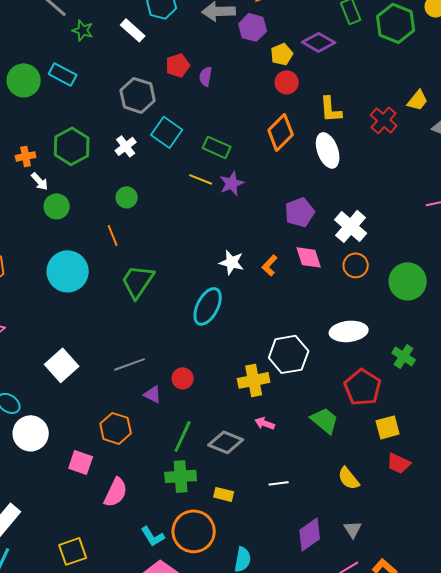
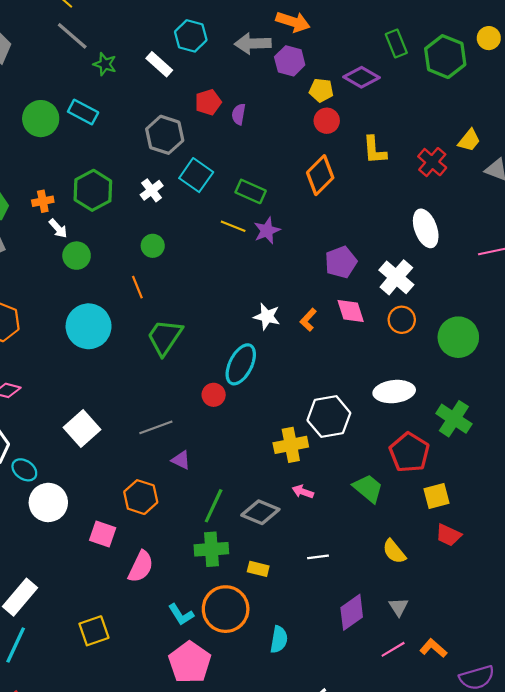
yellow pentagon: (282, 54) -> (321, 90), turned 30
white ellipse: (328, 150) -> (426, 228), moved
green cross: (404, 356) -> (454, 419), size x1.4
red circle: (183, 378) -> (214, 395), moved

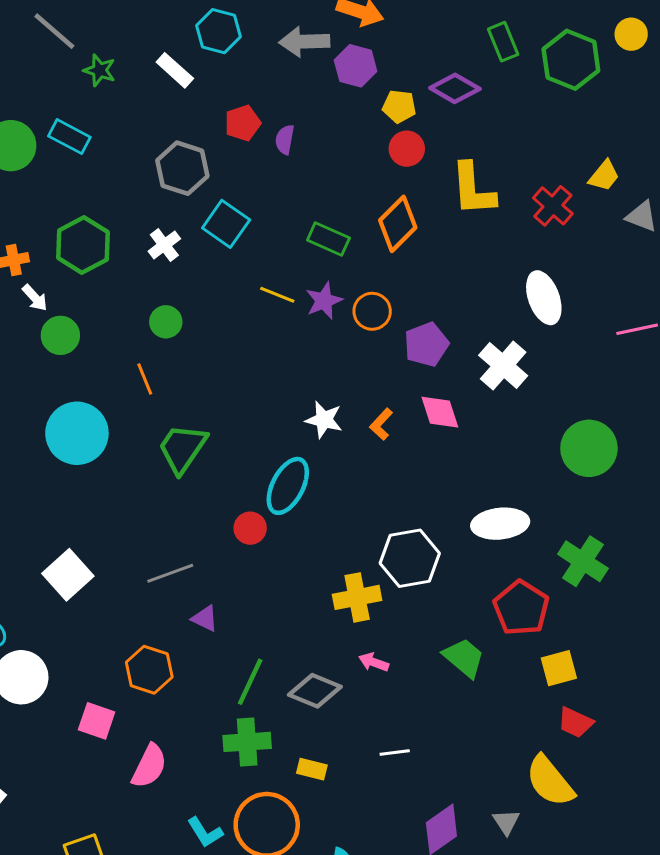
yellow L-shape: (375, 150) -> (473, 189), size x1.4
green rectangle: (251, 191) -> (328, 239), moved
orange circle: (402, 320) -> (372, 311), moved
yellow semicircle: (394, 551) -> (550, 781), moved, size x1.5

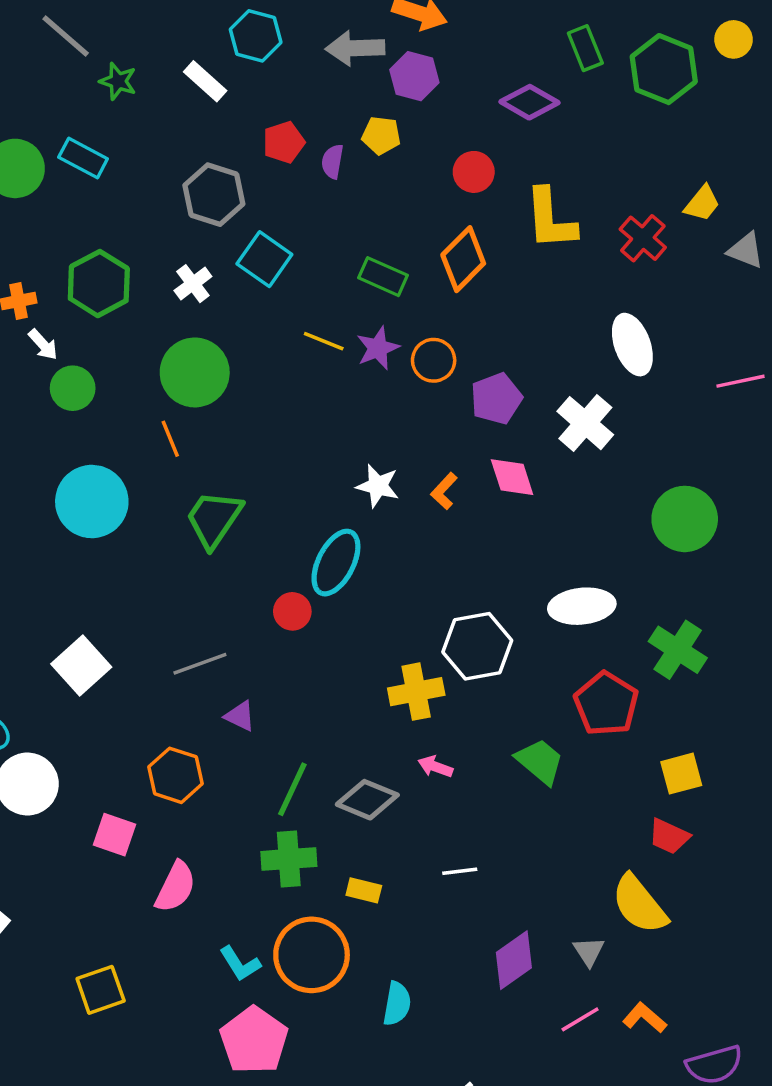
yellow pentagon: (399, 106) -> (381, 135), moved
green circle: (166, 322) -> (195, 372), size x1.8
yellow square: (559, 668) -> (681, 774), moved

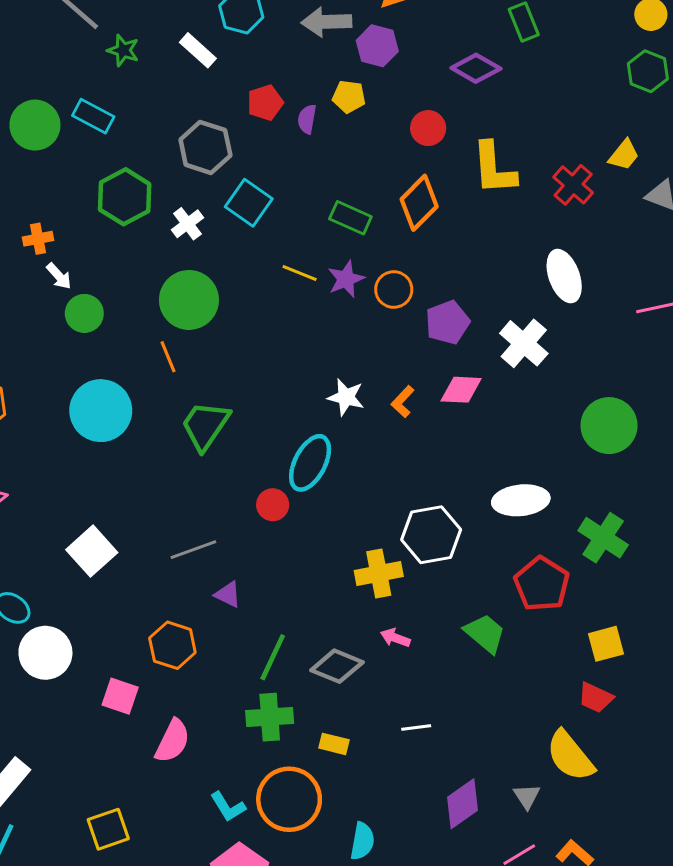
green hexagon: (664, 69) -> (648, 71), moved, size x0.7
green hexagon: (99, 284) -> (125, 197), moved
pink diamond: (512, 477) -> (461, 390), turned -69

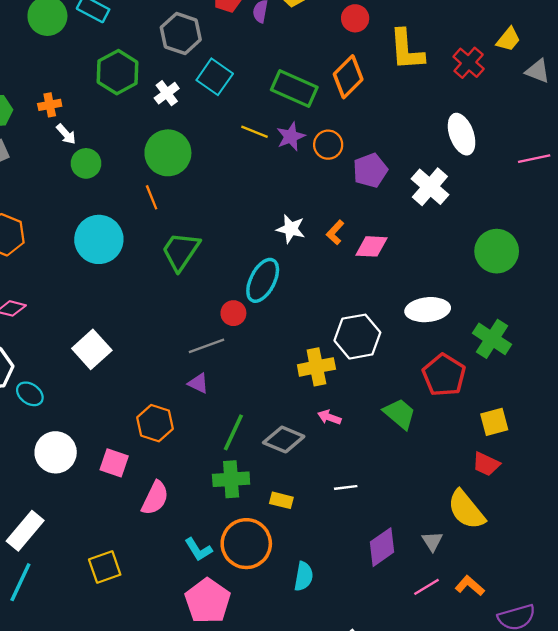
green rectangle: (350, 218) -> (294, 89), size x1.4
pink diamond: (461, 390) -> (371, 246), moved
gray line: (193, 550) -> (207, 346), moved
white circle: (45, 653) -> (56, 452), moved

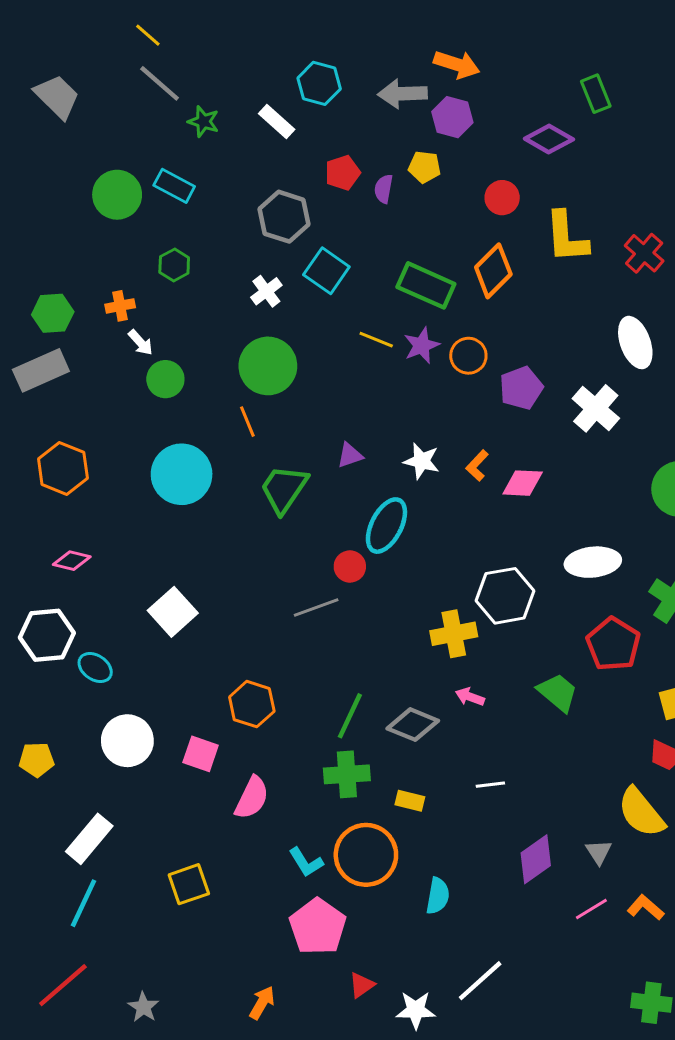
green hexagon: (118, 72) -> (174, 265), moved, size x0.6
purple triangle: (198, 383) -> (350, 455), moved, turned -45

